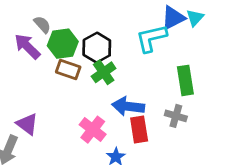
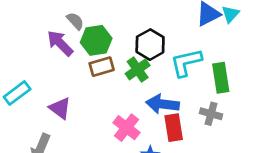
cyan L-shape: (151, 38) -> (186, 63), moved
black hexagon: (97, 48) -> (150, 45), moved
brown rectangle: (68, 70) -> (102, 67), turned -35
purple triangle: (27, 124) -> (60, 108), moved

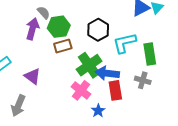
purple arrow: (60, 43) -> (32, 29), turned 60
green cross: (138, 69) -> (89, 65), moved, size x1.4

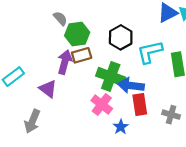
purple arrow: (32, 29) -> (65, 62), moved
green cross: (89, 65) -> (111, 77), turned -35
gray cross: (143, 80) -> (171, 115), moved

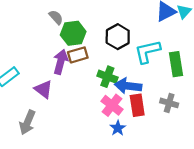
green cross: (111, 77) -> (107, 77), size x0.7
pink cross: (102, 105) -> (112, 105), moved
gray cross: (171, 115) -> (169, 103), moved

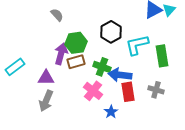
green hexagon: (73, 33) -> (76, 43), moved
brown rectangle: (78, 55) -> (76, 62), moved
purple triangle: (43, 89) -> (46, 78), turned -36
pink cross: (112, 105) -> (93, 91), moved
gray arrow: (27, 122) -> (46, 101), moved

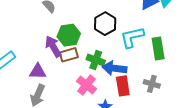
purple arrow: (61, 54) -> (53, 47), turned -45

